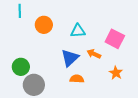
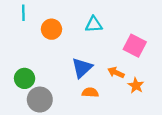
cyan triangle: (78, 31) -> (94, 24), moved
orange arrow: (94, 54) -> (116, 73), moved

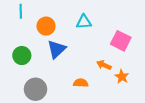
blue triangle: (82, 68) -> (57, 49), moved
green circle: (25, 78) -> (22, 56), moved

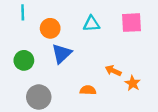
pink square: (121, 41) -> (131, 23), moved, turned -30

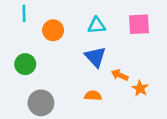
blue triangle: (62, 54) -> (95, 57), moved, turned -30

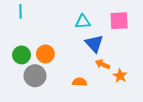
orange circle: (53, 30) -> (45, 54), moved
blue triangle: (95, 57) -> (94, 44), moved
gray circle: (41, 103) -> (35, 76), moved

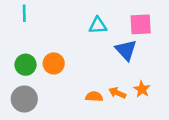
blue triangle: (94, 44) -> (126, 50), moved
orange arrow: (102, 64) -> (117, 93), moved
gray circle: (35, 76) -> (24, 99), moved

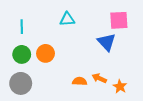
cyan line: (24, 13) -> (22, 27), moved
cyan triangle: (98, 25) -> (67, 19), moved
orange star: (142, 89) -> (120, 87), moved

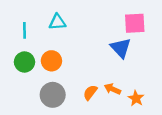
cyan triangle: (67, 19) -> (57, 22), moved
orange semicircle: (80, 81) -> (90, 92), turned -56
gray circle: (21, 83) -> (53, 95), moved

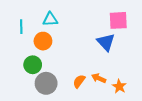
orange circle: (51, 61) -> (43, 41), moved
green circle: (24, 62) -> (33, 65), moved

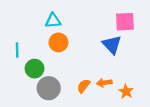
cyan line: (21, 27) -> (17, 50), moved
orange circle: (43, 41) -> (58, 42), moved
orange arrow: (99, 78) -> (104, 83), turned -32

